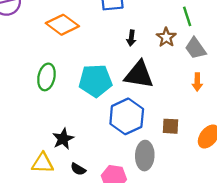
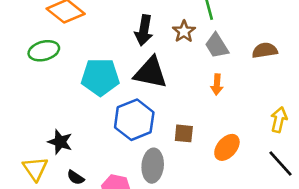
black arrow: (131, 38) -> (144, 30), size x1.6
green ellipse: (46, 77) -> (44, 51), moved, turned 60
black star: (63, 139) -> (60, 142), turned -30
yellow triangle: (43, 163) -> (35, 169), turned 50

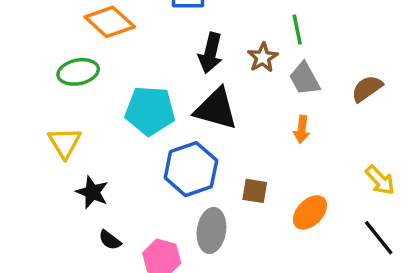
brown semicircle: (265, 50) -> (367, 89), turned -30
yellow arrow: (279, 120) -> (380, 180), turned 120
yellow triangle: (35, 169) -> (65, 143), moved

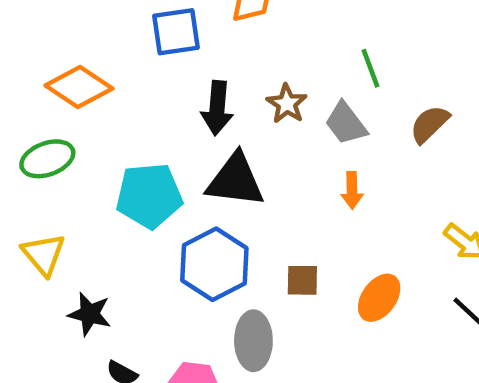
green line: (297, 30) -> (370, 68), moved

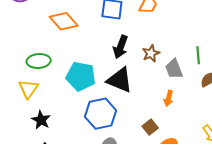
green line: (370, 68) -> (198, 55), moved
green ellipse: (47, 159) -> (39, 61), moved
brown square: (302, 280) -> (150, 127), moved, turned 35

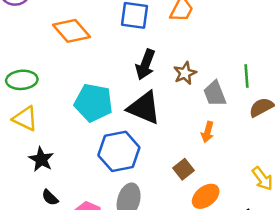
green ellipse: (39, 61) -> (22, 80), moved
yellow triangle: (28, 89) -> (25, 119), turned -40

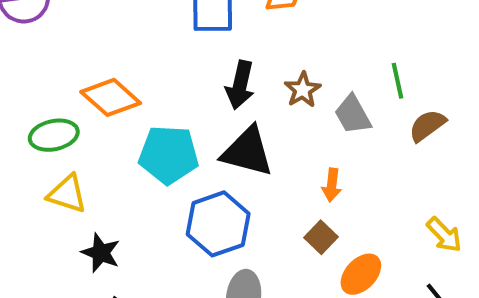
orange diamond: (71, 31) -> (111, 97), moved
orange arrow: (208, 132) -> (332, 185), moved

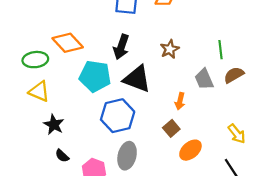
black arrow: (240, 85) -> (121, 47), moved
gray trapezoid: (353, 115) -> (204, 79), moved

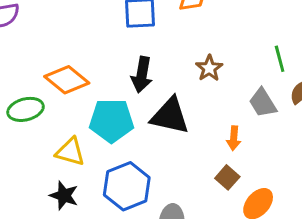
yellow triangle: (39, 91) -> (70, 152), moved
blue hexagon: (118, 116) -> (127, 186), moved

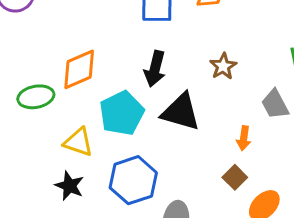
orange diamond: (67, 80) -> (79, 69), turned -66
cyan pentagon: (111, 121) -> (122, 113), turned -30

